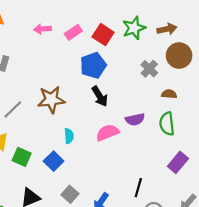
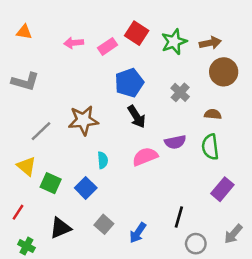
red square: (103, 35) -> (137, 33), moved
gray cross: (149, 69) -> (180, 92), moved

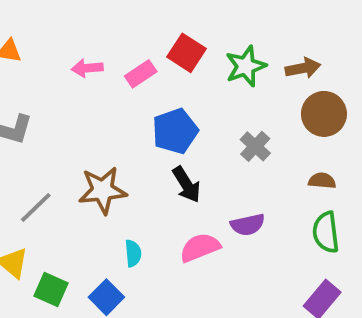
brown semicircle: (213, 114) -> (322, 181), moved
green semicircle: (210, 147) -> (326, 232), moved

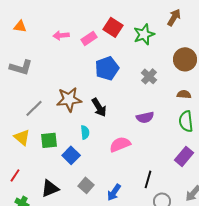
brown arrow: (303, 68) -> (174, 17), moved, turned -48
black arrow: (187, 185) -> (99, 107), moved
pink semicircle: (200, 248) -> (120, 144), moved
green square: (51, 290) -> (49, 140), moved, turned -30

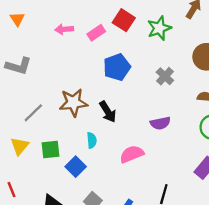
orange triangle: (20, 26) -> (17, 19), turned 48
yellow triangle: (22, 137) -> (20, 146), turned 30
red line: (15, 175) -> (12, 190), turned -56

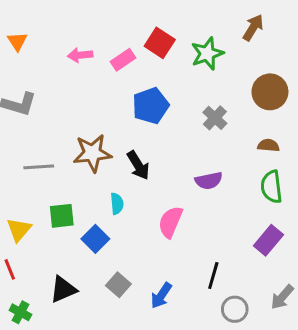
gray line: (33, 113) -> (39, 167), turned 40
yellow triangle: (20, 146) -> (19, 230), moved
pink semicircle: (132, 154) -> (170, 222), turned -45

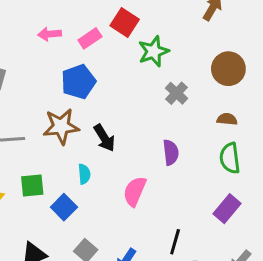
green star: (207, 54) -> (153, 51), moved
blue pentagon: (151, 106) -> (78, 82), moved
purple semicircle: (209, 181) -> (171, 152), turned -85

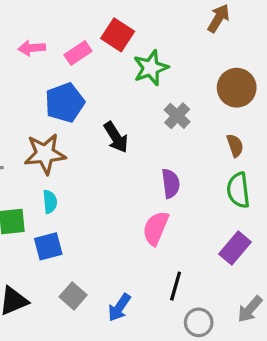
brown semicircle: (227, 119) -> (235, 146), turned 66
black arrow: (104, 138) -> (116, 137), moved
cyan semicircle: (84, 174) -> (50, 202), moved
pink semicircle: (135, 191) -> (156, 228), moved
blue square: (64, 207) -> (48, 246), turned 30

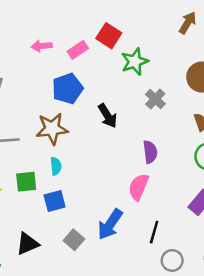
blue arrow: (119, 308) -> (110, 224), moved, size x1.4

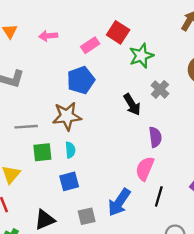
pink arrow: (42, 46) -> (48, 36), moved
black arrow: (108, 116) -> (132, 105), moved
green square: (26, 182) -> (42, 152), moved
black line: (154, 232) -> (159, 196), moved
gray square: (74, 240) -> (87, 216), turned 36

